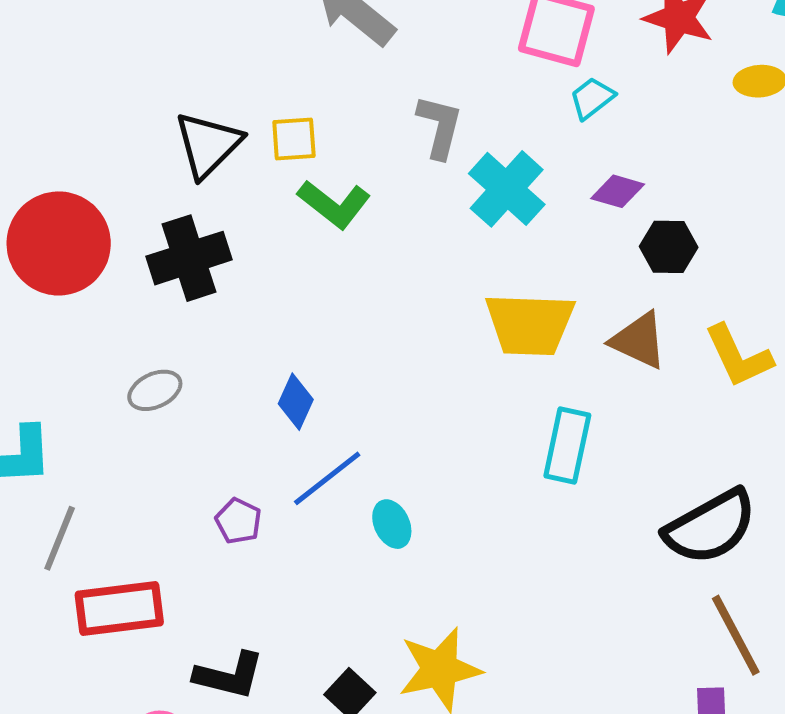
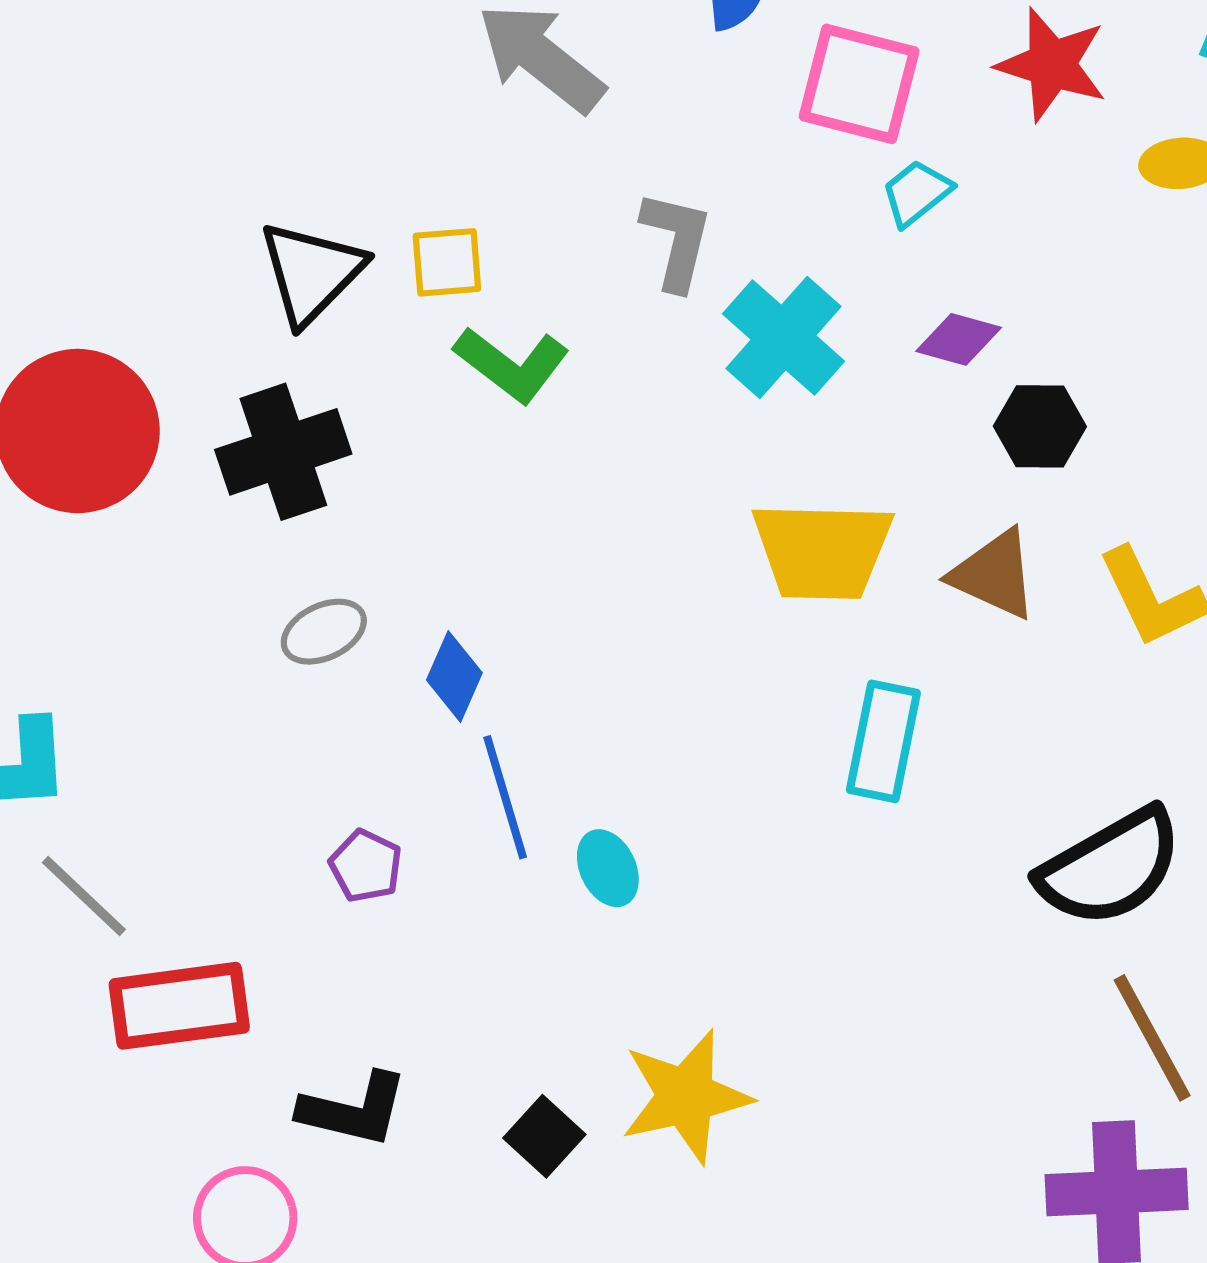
gray ellipse: (155, 390) -> (324, 632), moved
blue line: (327, 478) -> (505, 797), turned -68
gray line: (60, 538) -> (84, 896), turned -68

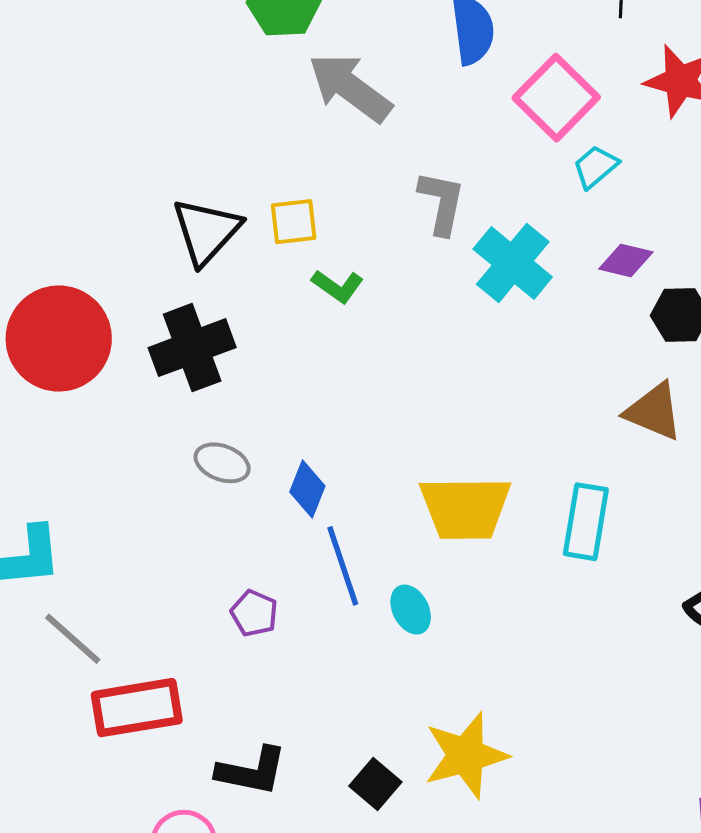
pink square: (859, 84) -> (556, 98), turned 32
green L-shape: (512, 364) -> (338, 286), size x0.7
yellow trapezoid: (822, 551) -> (465, 508), moved
gray ellipse: (324, 632) -> (222, 463), turned 48

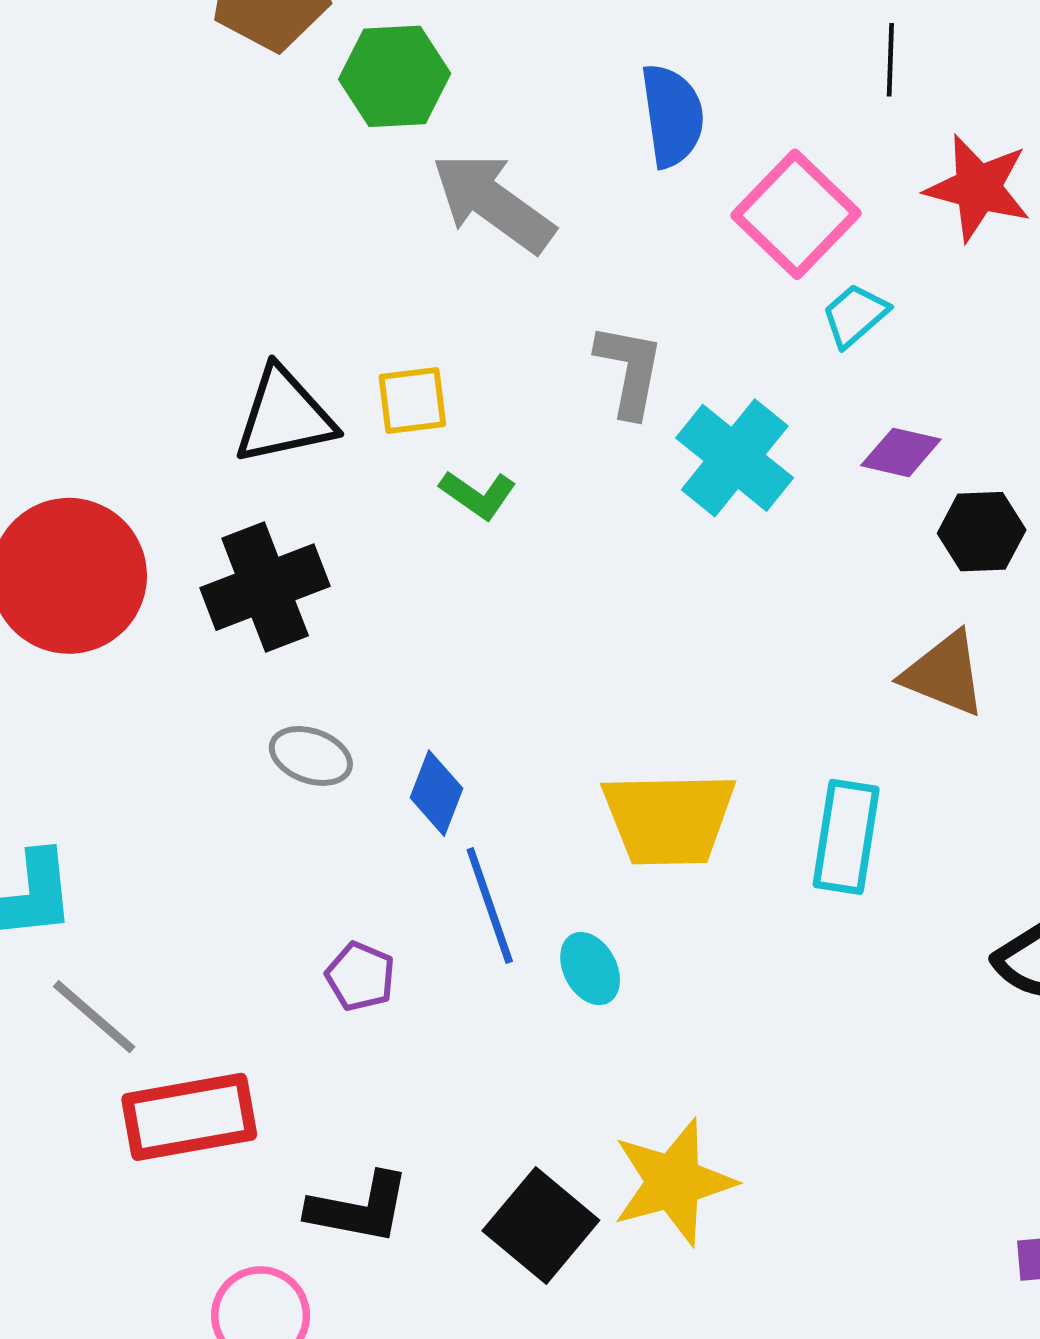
black triangle: (206, 231) -> (284, 416), turned 36
black square: (375, 784) -> (541, 1226), size x1.5

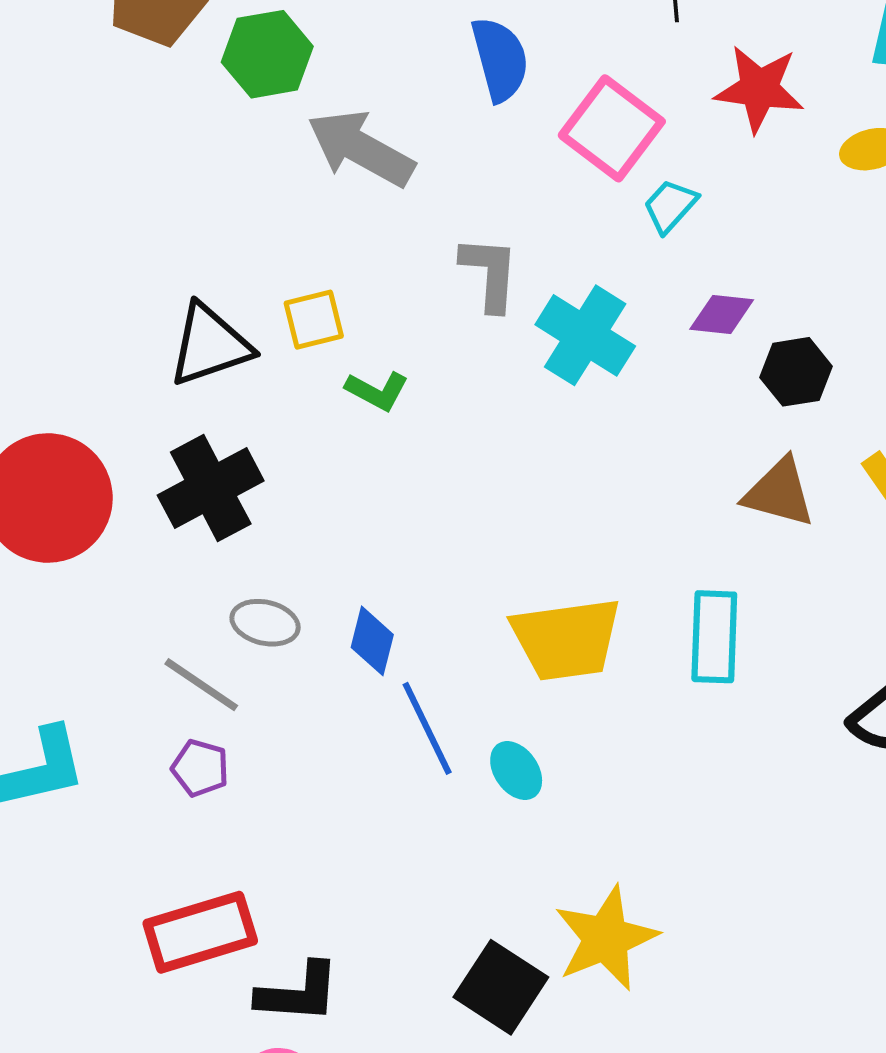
purple pentagon: (360, 976) -> (200, 768), moved
gray line: (94, 1017) -> (201, 685), moved
black L-shape: (359, 1208) -> (298, 993), moved

